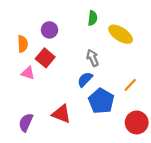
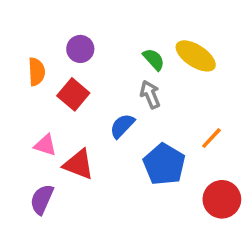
green semicircle: (93, 18) -> (154, 59), moved, turned -48
pink triangle: (28, 73) -> (45, 145), moved
blue semicircle: (85, 79) -> (122, 126), moved
red triangle: (61, 114) -> (79, 164), moved

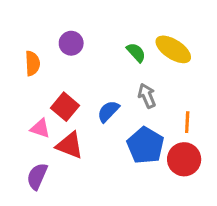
red square: (73, 94) -> (65, 107), moved
gray arrow: (150, 94) -> (147, 96), moved
orange line: (211, 138) -> (187, 122), turned -40
red circle: (222, 199) -> (184, 159), moved

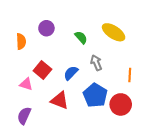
green semicircle: (136, 52) -> (81, 37), moved
orange line: (187, 122) -> (130, 75), moved
red triangle: (70, 145) -> (60, 100), moved

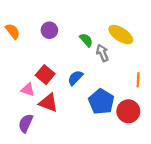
orange semicircle: (21, 41) -> (13, 31), moved, turned -35
gray arrow: (96, 63) -> (102, 53), moved
red triangle: (60, 100) -> (48, 103), moved

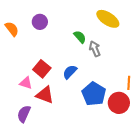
purple circle: (49, 30) -> (40, 22), moved
yellow ellipse: (121, 35) -> (108, 19), moved
orange line: (138, 80) -> (129, 83), moved

